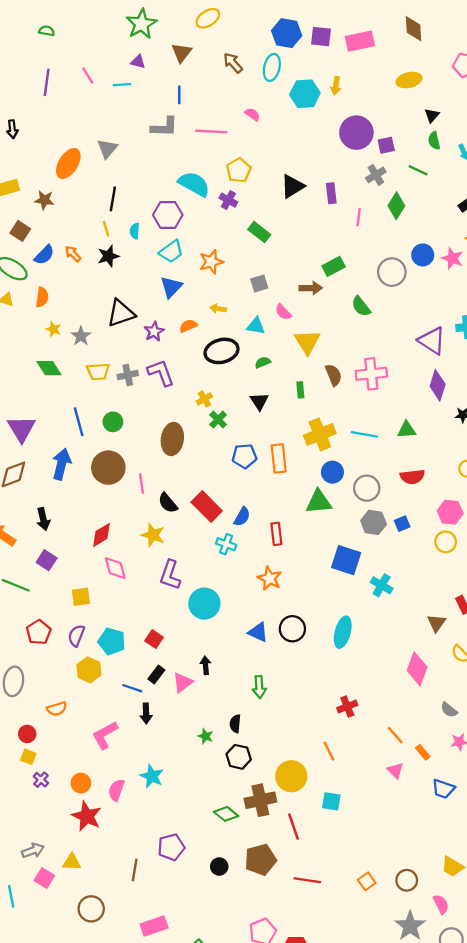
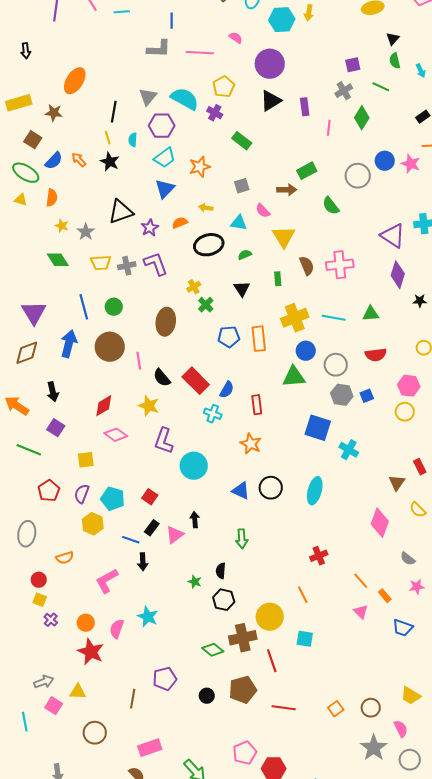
purple circle: (356, 133) -> (270, 64), moved
gray triangle: (107, 149) -> (148, 97), moved
black star: (108, 256) -> (110, 162), turned -30
pink diamond: (115, 568) -> (116, 435), turned -40

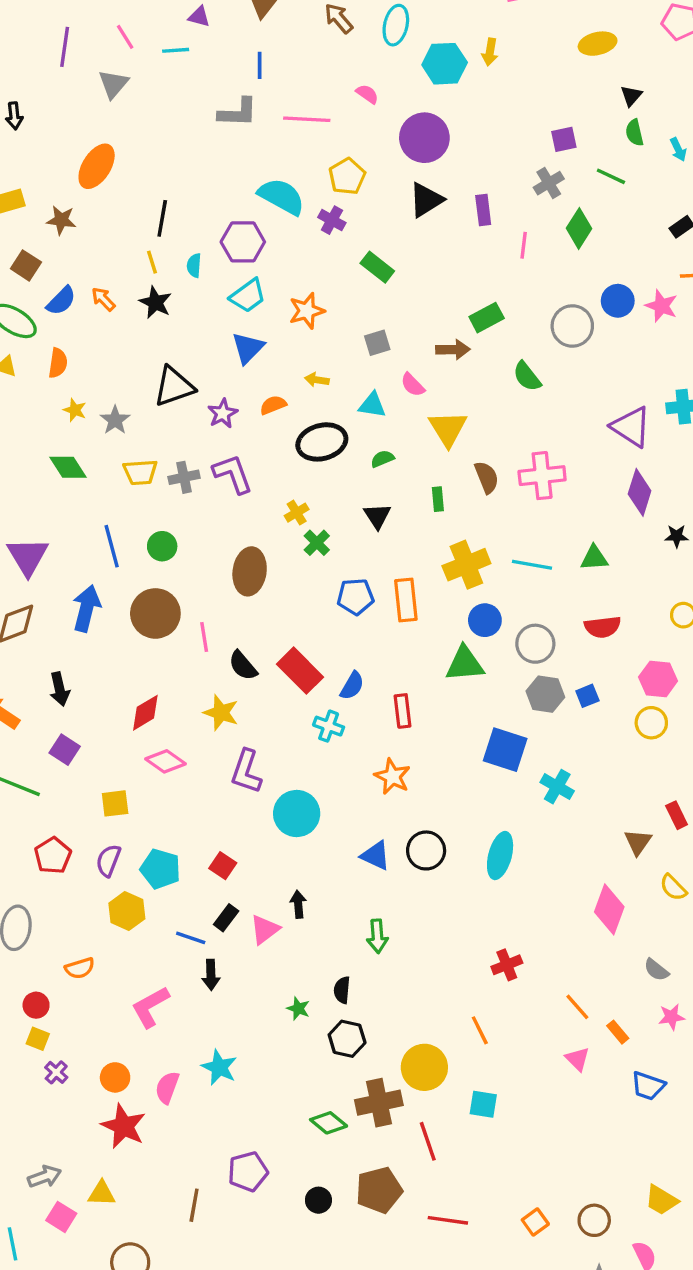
gray triangle: (148, 97) -> (113, 84), moved

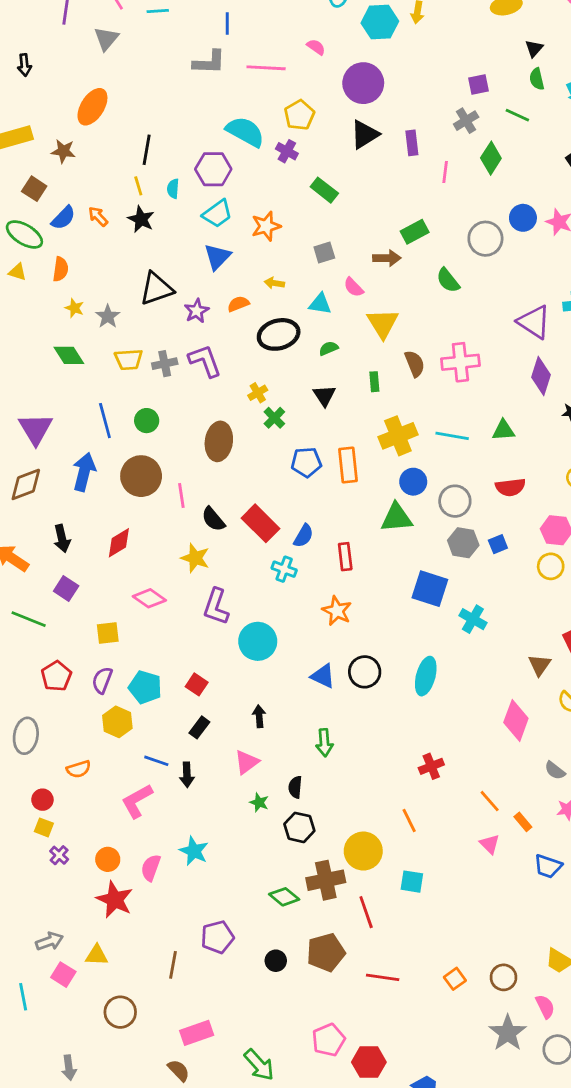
red diamond: (145, 713) -> (119, 543), moved
pink triangle: (265, 929) -> (247, 762), moved
blue line: (191, 938) -> (156, 761), moved

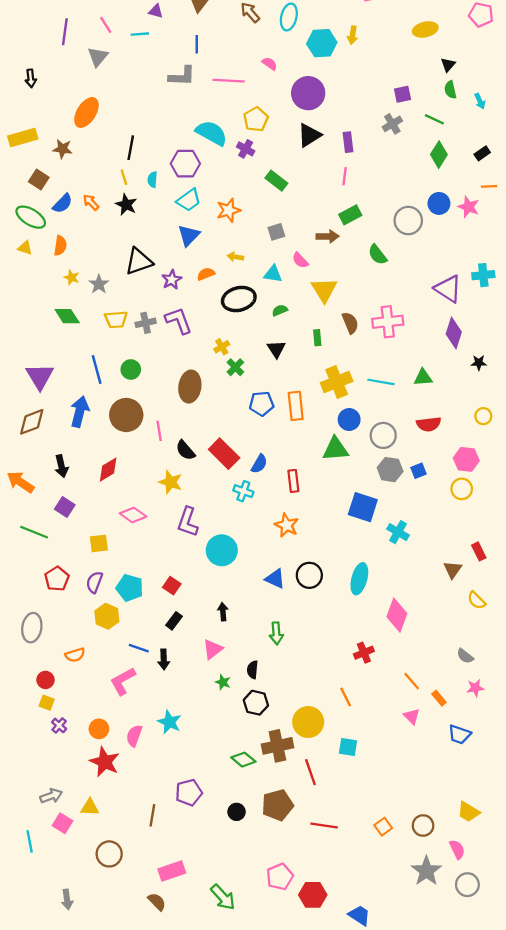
green diamond: (491, 158) -> (439, 155), moved
pink line: (445, 172) -> (345, 176), moved
pink diamond: (516, 720) -> (397, 615), moved

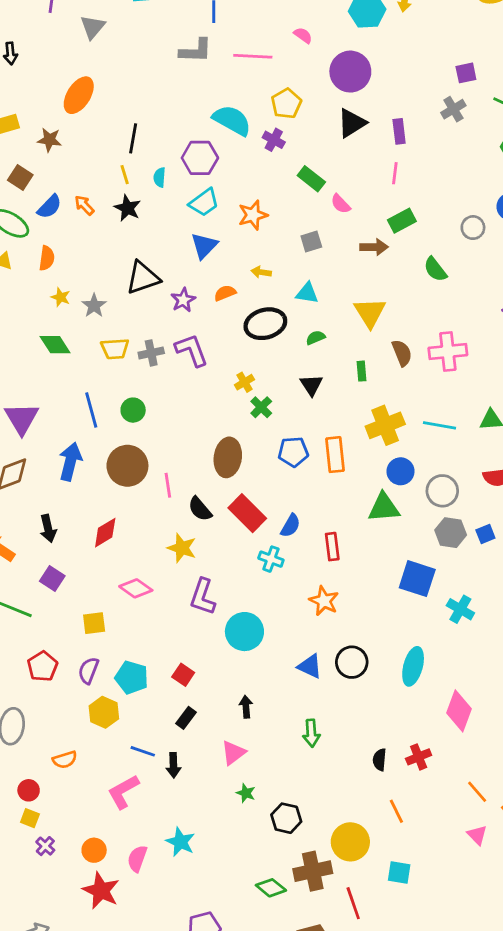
gray circle: (408, 221) -> (473, 228), size x0.7
pink semicircle: (300, 260) -> (341, 204), moved
brown ellipse: (190, 387) -> (228, 457), moved
black semicircle: (252, 670) -> (380, 760), moved

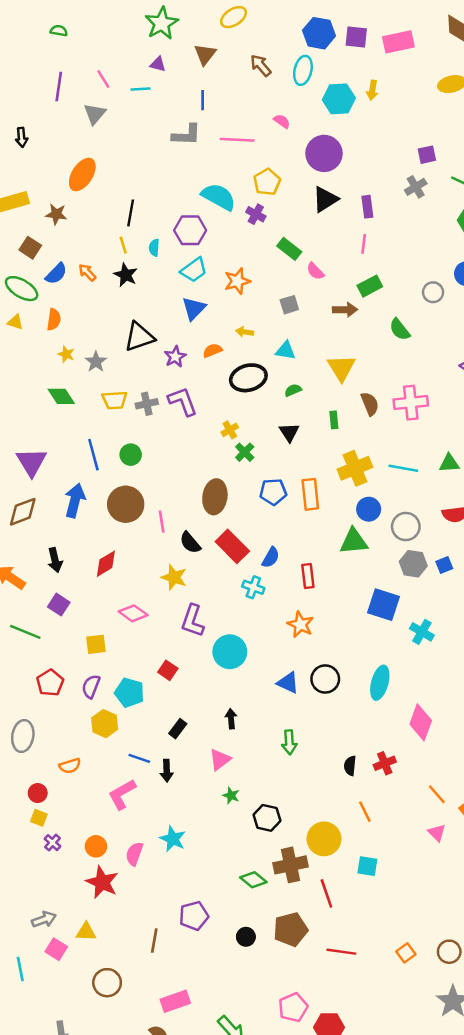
red square: (183, 675) -> (168, 670), moved

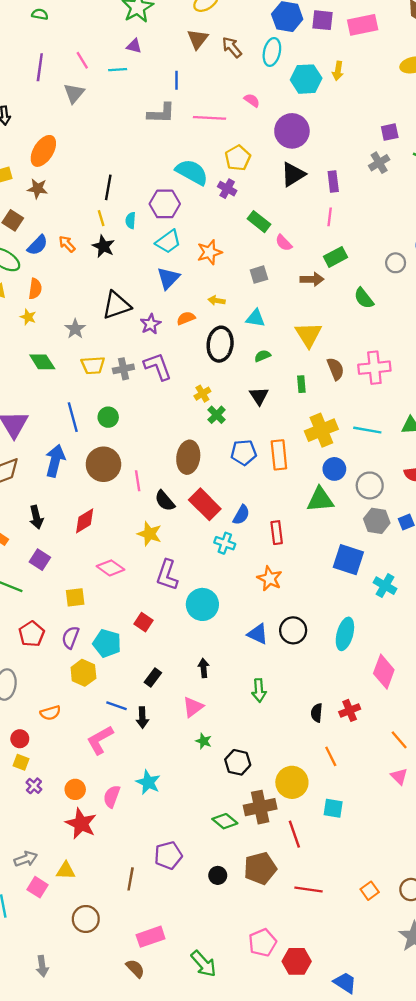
brown triangle: (205, 54) -> (198, 39), moved
orange ellipse: (82, 175) -> (43, 151), moved
yellow star: (66, 354) -> (28, 317), moved
black ellipse: (248, 378) -> (220, 344), turned -68

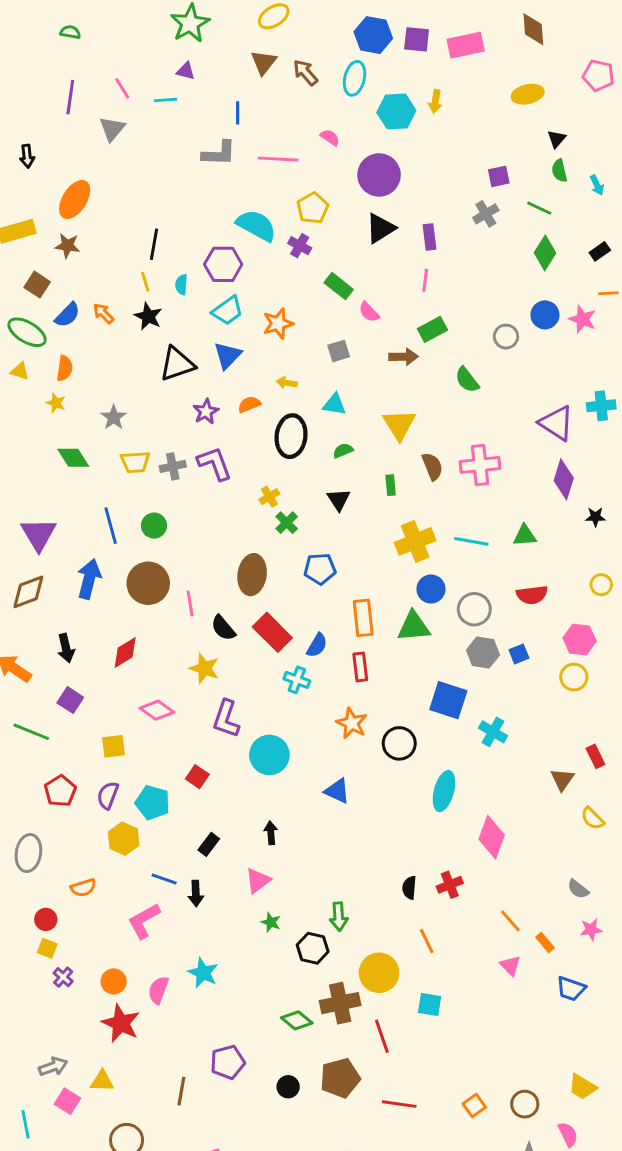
black triangle: (116, 305) -> (177, 364), moved
orange rectangle: (279, 455) -> (363, 618), moved
black circle: (293, 630) -> (399, 743), moved
green arrow: (259, 690) -> (339, 917), moved

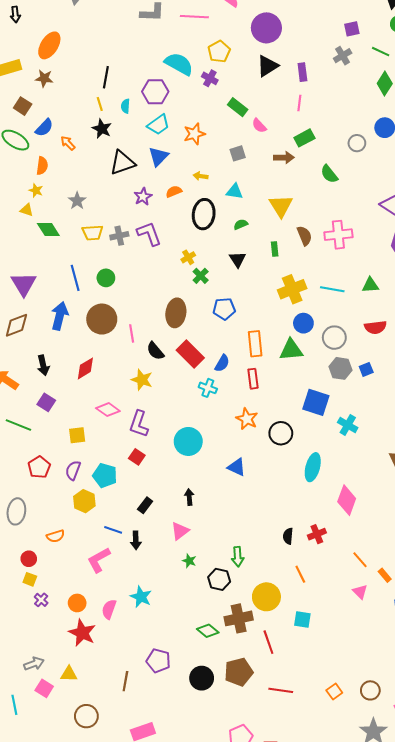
orange arrow: (103, 313) -> (68, 143), moved
yellow triangle: (20, 371) -> (27, 210), moved
purple L-shape: (226, 719) -> (139, 424), moved
purple pentagon: (228, 1062) -> (158, 661), turned 30
black circle: (288, 1087) -> (202, 678), size x1.5

